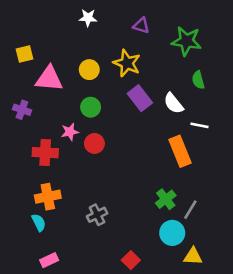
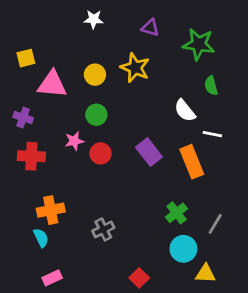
purple rectangle: (140, 98) -> (149, 152), moved
red cross: (45, 153) -> (31, 156), moved
gray line: (190, 210) -> (215, 224), moved

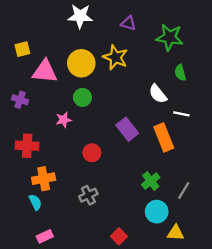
white star: (94, 19) -> (80, 16), size x1.5
yellow circle: (95, 75) -> (81, 63), size x1.5
red circle: (101, 153) -> (92, 153), moved
red cross: (31, 156) -> (27, 146), moved

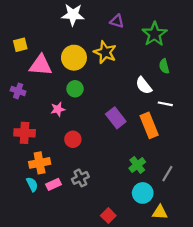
green star: (170, 37) -> (155, 34), turned 30
red circle: (92, 153) -> (73, 139), moved
pink rectangle: (45, 236) -> (54, 184), moved

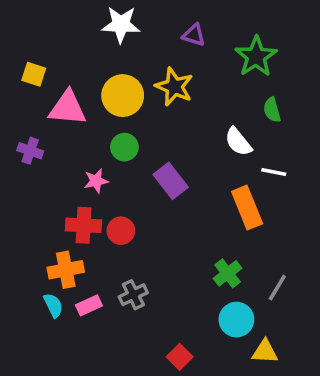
yellow square: (20, 45) -> (34, 74), turned 32
purple rectangle: (116, 118) -> (171, 181), moved
red cross: (25, 133) -> (84, 225), moved

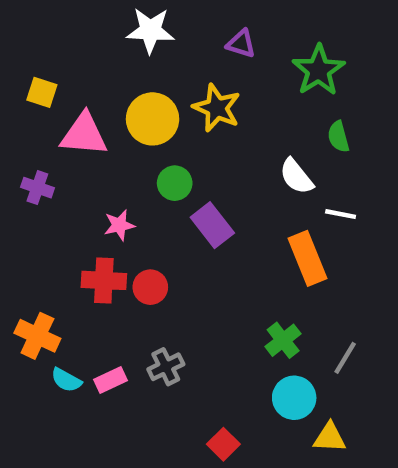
green circle: (124, 147) -> (175, 183), moved
orange cross: (66, 270) -> (37, 336), moved, turned 36
cyan semicircle: (53, 305) -> (66, 380), turned 145

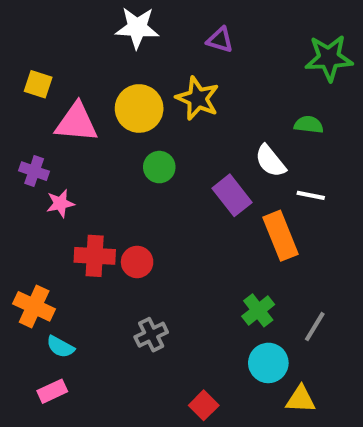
green star: (318, 70) -> (329, 58), moved, turned 30
green semicircle: (338, 137) -> (309, 125), turned 112
pink star: (119, 225) -> (60, 203), moved
purple rectangle: (212, 225) -> (232, 195), moved
pink rectangle: (110, 380) -> (52, 391), moved

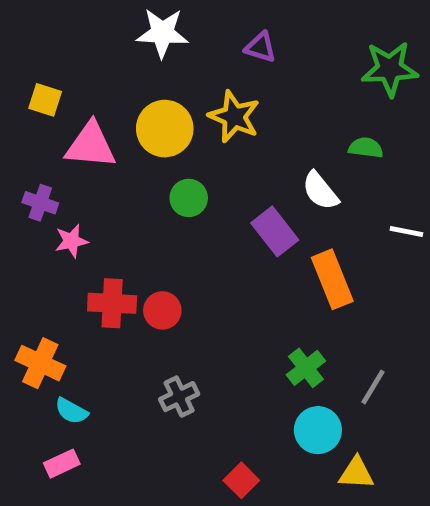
white line: (311, 195) -> (406, 231), moved

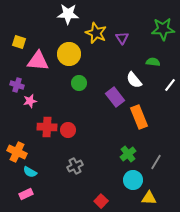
purple triangle: (260, 47) -> (122, 38), moved, turned 40
yellow star: (234, 117) -> (96, 33), moved
white line: (406, 231) -> (170, 85), moved, turned -64

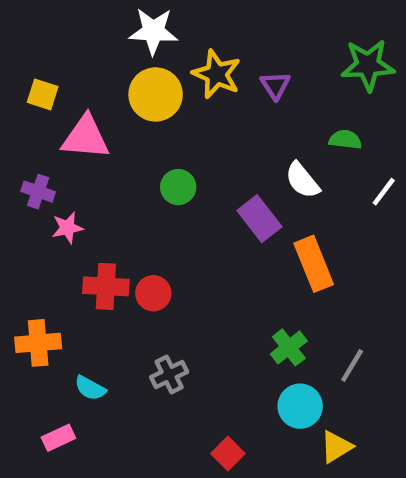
yellow circle: (69, 54) -> (156, 94), moved
orange cross: (17, 152) -> (38, 343), turned -30
cyan semicircle: (30, 172) -> (90, 388), moved
yellow triangle: (149, 198) -> (336, 447), turned -35

